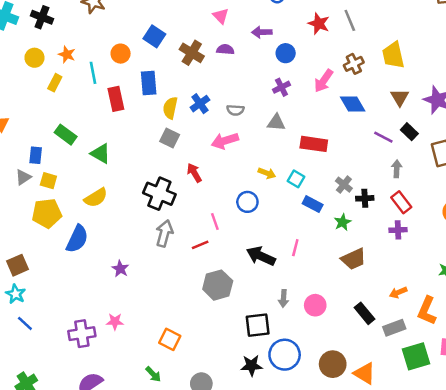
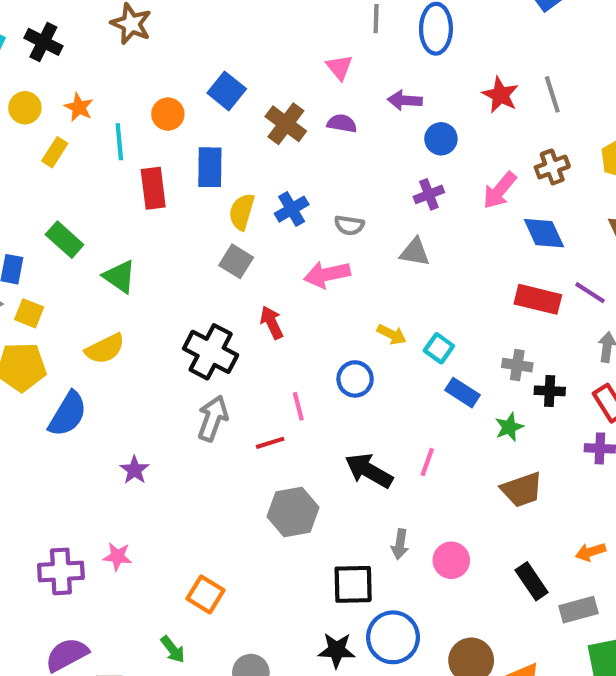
red rectangle: (314, 144) -> (538, 299), moved
gray cross: (344, 185) -> (517, 365), turned -35

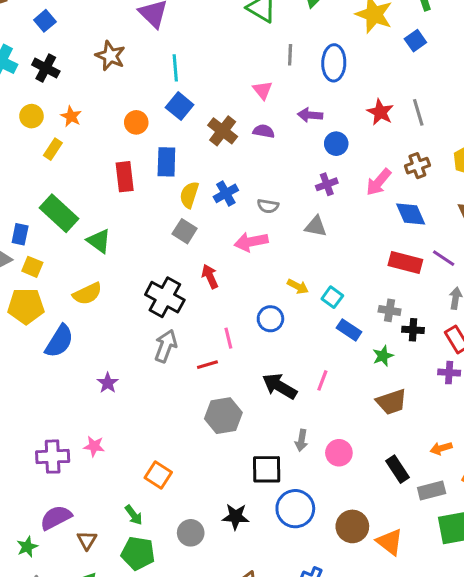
cyan line: (119, 142) -> (175, 68), moved
green rectangle: (65, 240) -> (59, 213), size x1.4
black star: (337, 650) -> (236, 517), moved

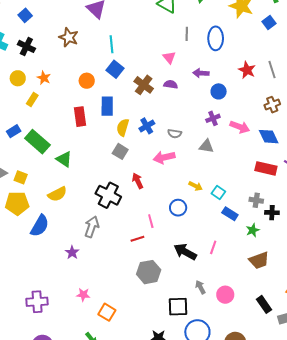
pink arrow: (379, 182) -> (240, 127), moved, turned -108
blue rectangle: (20, 234) -> (14, 131), moved, turned 48
gray arrow: (166, 346) -> (92, 227), moved
gray arrow: (301, 440) -> (200, 287), turned 144
pink star: (94, 446) -> (83, 295), moved

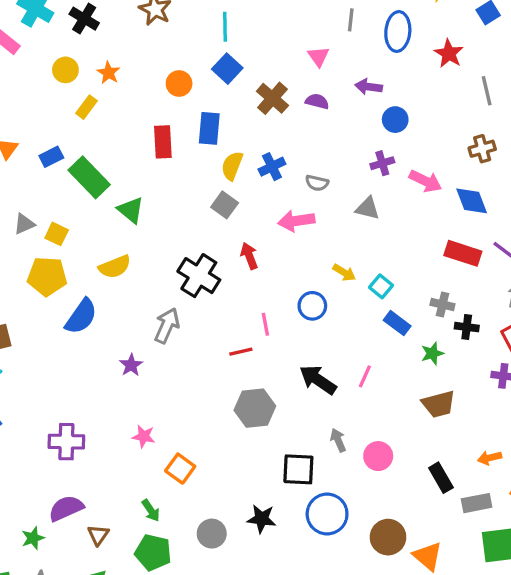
red star: (247, 70) -> (449, 54), moved

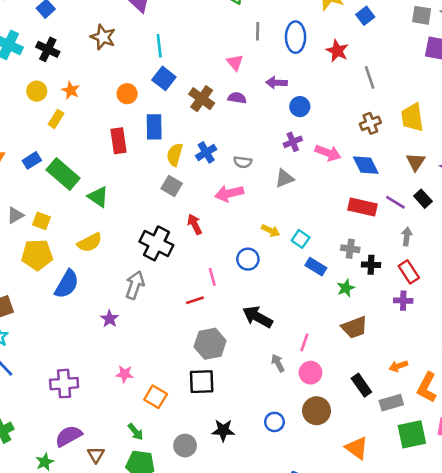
gray triangle: (368, 208) -> (284, 178), turned -30
pink line: (365, 376) -> (304, 342), moved
black square: (298, 469) -> (202, 382), moved
blue circle: (327, 514) -> (274, 422), size x0.6
brown circle: (388, 537) -> (317, 411), moved

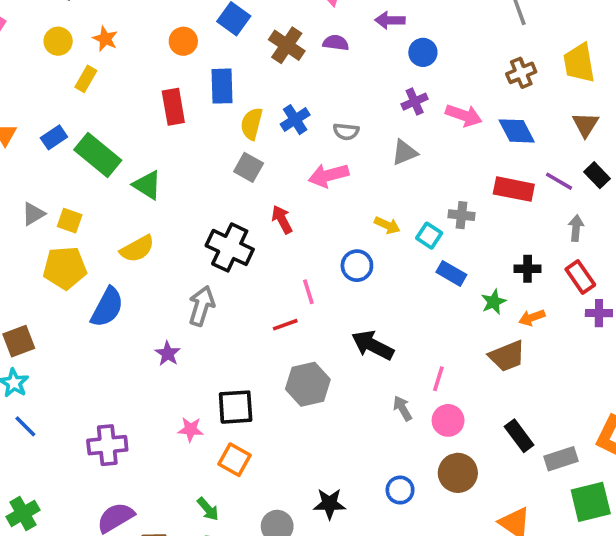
gray cross: (350, 249) -> (462, 215), moved
purple cross: (403, 301) -> (599, 313), moved
orange arrow: (398, 366) -> (532, 318), moved
black square: (202, 382) -> (236, 407), moved

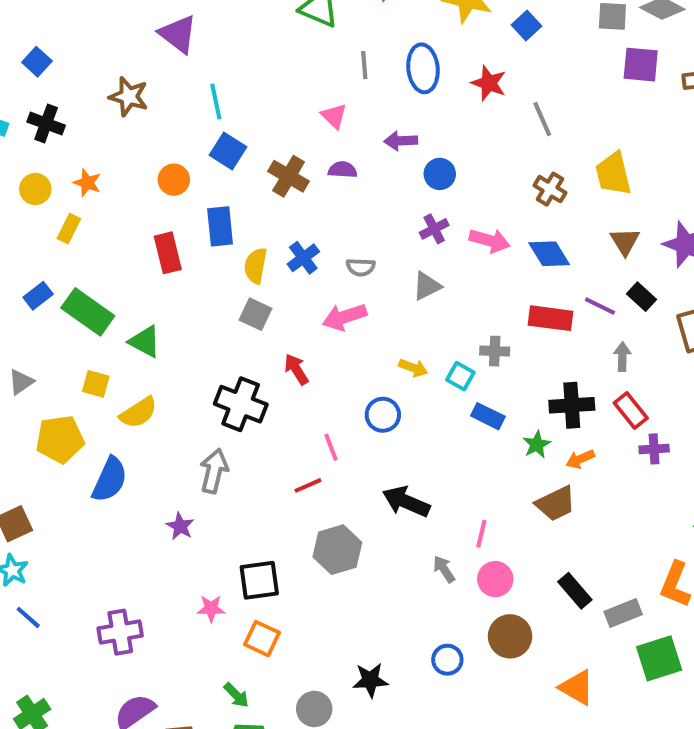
brown cross: (521, 73) -> (550, 189), turned -32
yellow square: (70, 221) -> (96, 384), moved
black cross: (528, 269) -> (572, 405), size x1.5

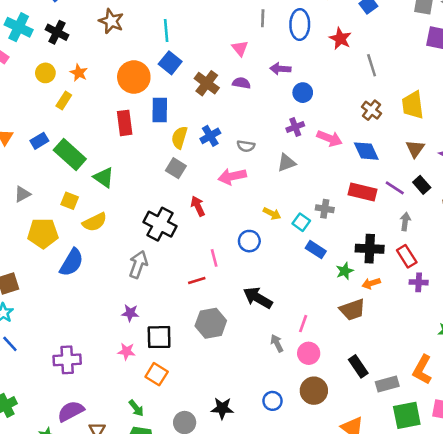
orange circle: (174, 180) -> (134, 77), size x1.6
purple star: (180, 526) -> (130, 313), moved, turned -30

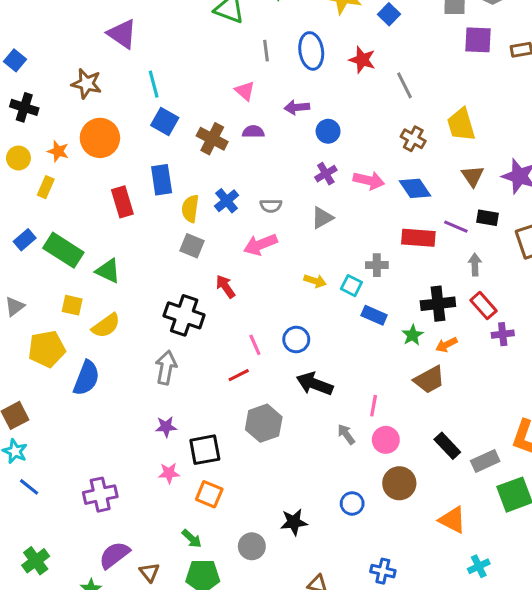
orange circle: (134, 77) -> (100, 138), moved
black rectangle: (422, 185) -> (487, 218), turned -30
blue circle: (249, 241) -> (296, 340), moved

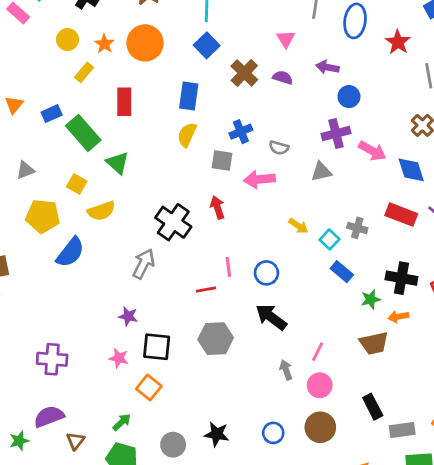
purple cross: (326, 174) -> (336, 134), size x1.4
red rectangle: (122, 202) -> (124, 102), moved
yellow semicircle: (190, 209) -> (187, 135), moved
gray square: (192, 246) -> (222, 160), moved, turned -30
green arrow: (192, 539) -> (122, 422), turned -102

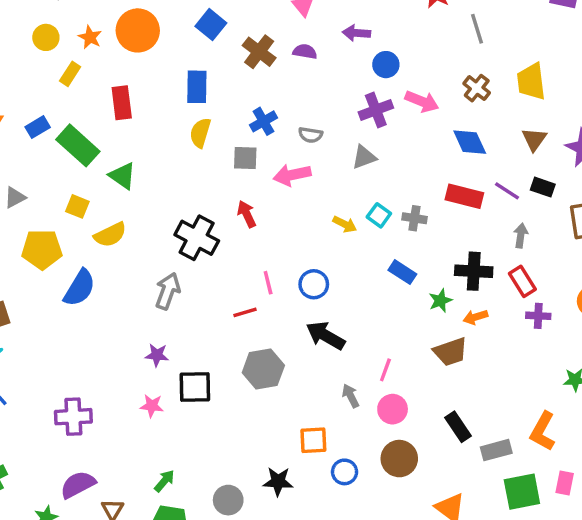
pink arrow: (372, 151) -> (422, 101), moved
cyan square: (329, 239) -> (379, 215), moved
orange square: (149, 387) -> (313, 440), moved, turned -35

